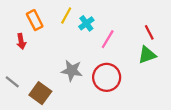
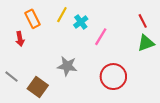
red line: (149, 32) -> (143, 21), moved
green triangle: (147, 55) -> (146, 43), moved
red circle: (107, 77) -> (113, 77), moved

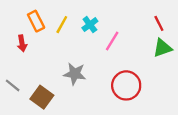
yellow line: (62, 15) -> (62, 25), moved

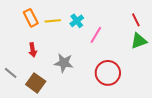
yellow line: (62, 25) -> (53, 21), turned 56
red arrow: (22, 43) -> (33, 50), moved

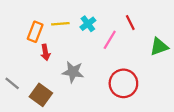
orange rectangle: (31, 18) -> (35, 32), moved, turned 48
red line: (136, 20) -> (130, 23), moved
red arrow: (33, 50) -> (45, 52), moved

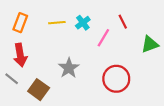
orange rectangle: (35, 32) -> (20, 23), moved
red arrow: (45, 52) -> (20, 55), moved, size x1.5
gray star: (73, 72) -> (69, 68), turned 30

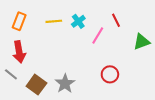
gray star: (69, 68) -> (65, 84), moved
red circle: (116, 79) -> (110, 74), size x0.7

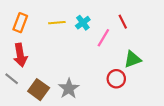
green triangle: (142, 42) -> (132, 59), moved

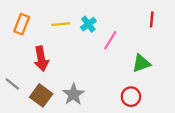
red line: (123, 22) -> (152, 20), moved, turned 32
red arrow: (20, 55) -> (41, 59), moved
red circle: (116, 79) -> (131, 97), moved

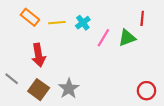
orange rectangle: (22, 24) -> (30, 17), moved, turned -72
green triangle: (141, 63) -> (127, 38), moved
red circle: (131, 97) -> (147, 91), moved

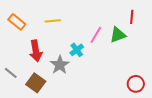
orange rectangle: (30, 17) -> (17, 22), moved
cyan cross: (83, 23) -> (77, 50), moved
gray star: (69, 88) -> (60, 65), moved

